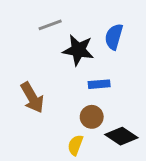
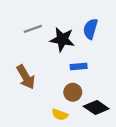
gray line: (50, 25) -> (33, 29), moved
yellow semicircle: (75, 145) -> (60, 115), turned -91

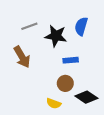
brown arrow: (26, 77) -> (22, 57), moved

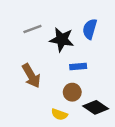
brown arrow: (22, 57) -> (31, 76), moved

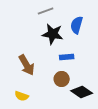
gray line: (32, 29) -> (46, 11), moved
yellow semicircle: (59, 114) -> (22, 96), moved

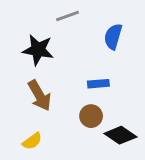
black star: (53, 34) -> (38, 50), moved
yellow semicircle: (22, 96) -> (32, 141), turned -56

